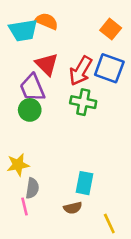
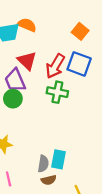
gray semicircle: (32, 188) -> (43, 164), moved

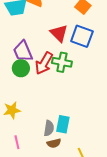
red triangle: (27, 61) -> (59, 33), moved
red arrow: (55, 66) -> (44, 63), moved

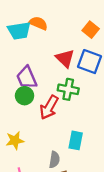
red arrow: (44, 63) -> (49, 107), moved
cyan rectangle: (63, 124) -> (76, 140), moved

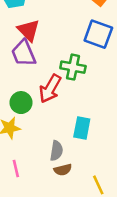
red triangle: (65, 58) -> (29, 30), moved
green circle: (25, 96) -> (21, 103), moved

